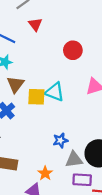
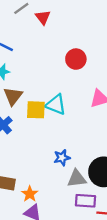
red triangle: (35, 24) -> (43, 17), moved
orange star: (45, 173) -> (30, 194), moved

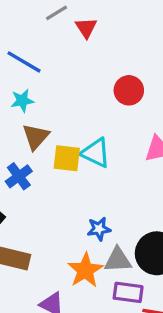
orange star: (30, 194) -> (85, 270), moved, size x1.5

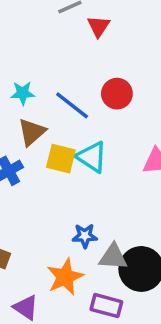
blue line: (24, 62) -> (72, 105), moved
red circle: (129, 90) -> (117, 94), moved
gray triangle: (118, 260) -> (113, 257), moved

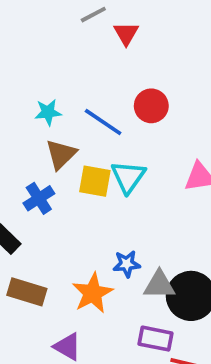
cyan triangle: (92, 157) -> (128, 177), turned 36
orange star: (65, 277) -> (93, 293), moved

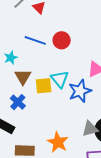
blue line: (103, 122) -> (35, 40), moved
blue star: (127, 264) -> (80, 91), moved, size x1.6

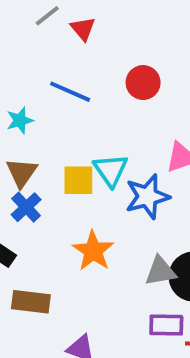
red circle: (62, 40) -> (143, 83), moved
brown triangle: (23, 77) -> (22, 173), moved
orange star: (58, 142) -> (93, 251), moved

